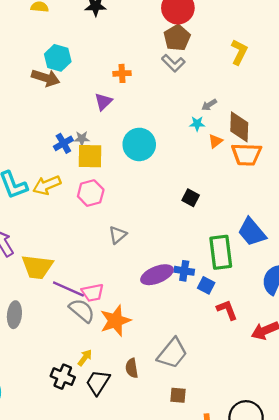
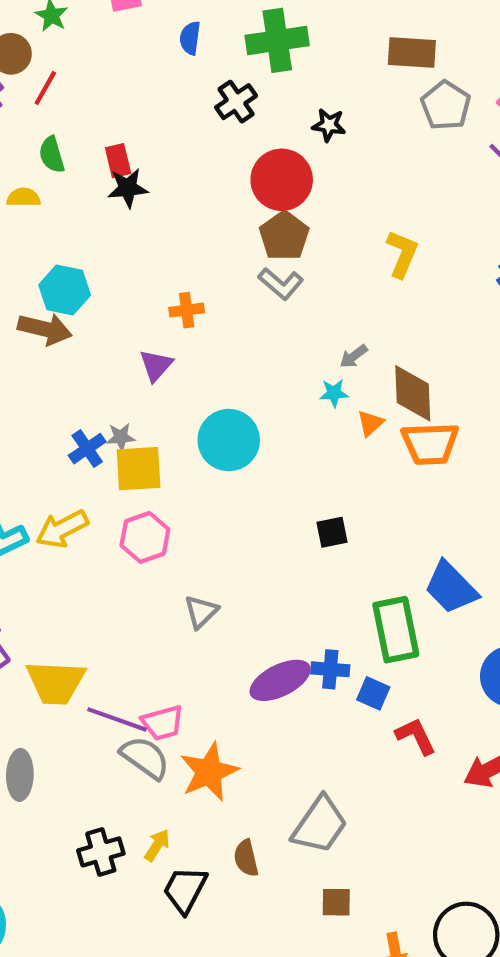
black square: (191, 198) -> (332, 532), turned -35
black cross: (63, 377) -> (101, 852), moved, turned -35

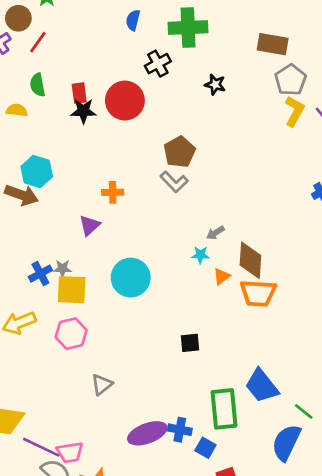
red circle: (282, 180) -> (125, 101), moved
yellow L-shape: (402, 254) -> (294, 111), moved

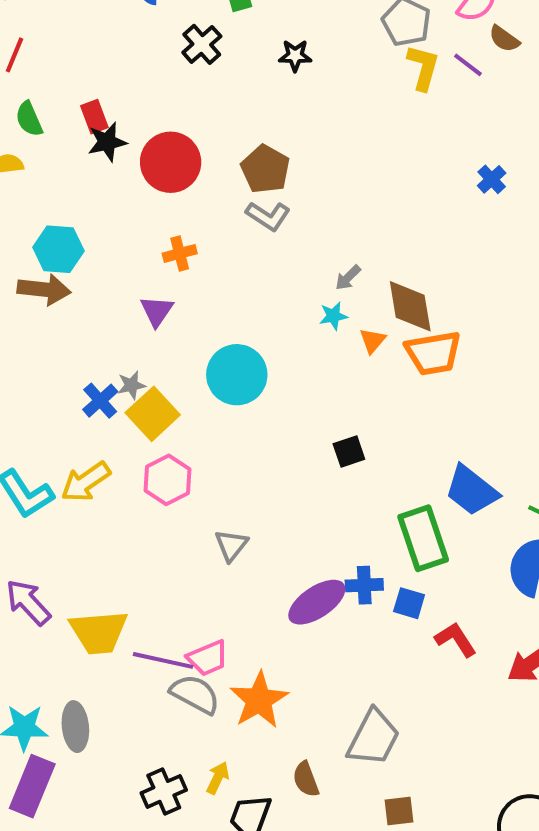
red circle: (125, 101) -> (171, 162), moved
yellow square: (72, 290) -> (153, 414), turned -32

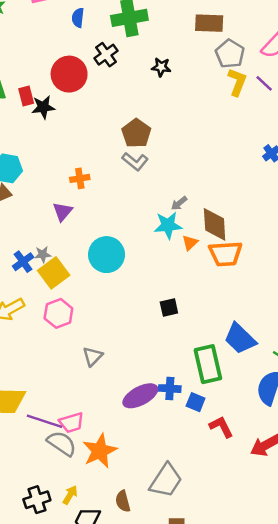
red rectangle: (94, 117) -> (26, 96), moved
red circle: (171, 162) -> (69, 74), moved
cyan star: (333, 316) -> (168, 225), size x1.6

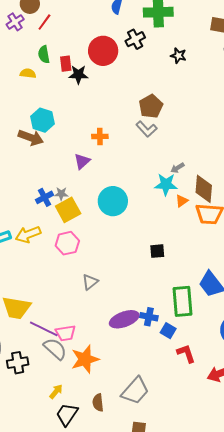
black cross: (37, 500) -> (18, 363), moved

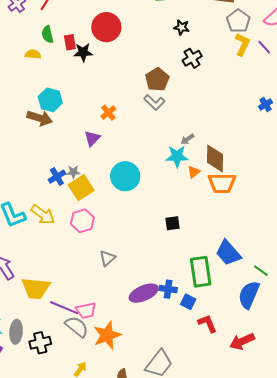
black cross: (135, 39) -> (192, 58), moved
orange cross: (100, 136) -> (108, 113), turned -35
yellow arrow: (28, 234) -> (43, 215), turned -120

